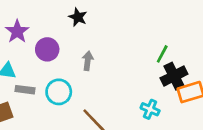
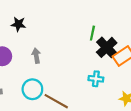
cyan circle: (59, 92) -> (32, 89), moved

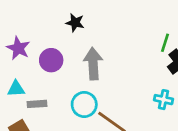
gray arrow: (36, 56) -> (93, 64), size x1.6

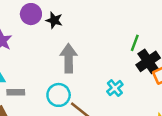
purple circle: (51, 60) -> (31, 14), moved
cyan cross: (164, 100) -> (115, 88), moved, turned 35

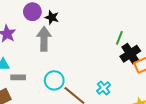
gray arrow: (69, 58) -> (44, 39), moved
cyan cross: (115, 88) -> (104, 88), moved

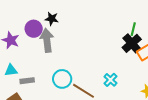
purple circle: (32, 12) -> (34, 29), moved
green line: (119, 38) -> (133, 29), moved

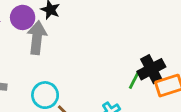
green line: (133, 29) -> (134, 80), moved

